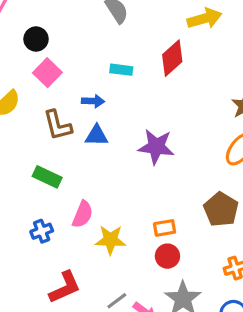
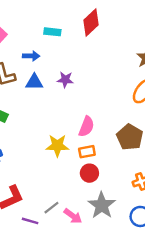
purple star: (156, 147) -> (65, 80), moved, size x0.6
pink semicircle: (83, 214) -> (86, 127), moved
yellow star: (110, 240) -> (57, 146), moved

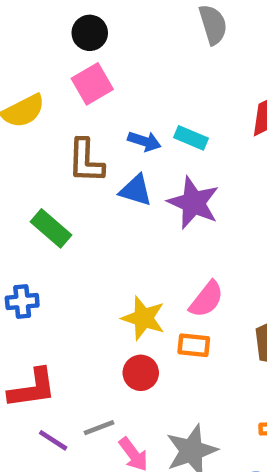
cyan rectangle: (52, 32) -> (191, 138), moved
purple star: (65, 80) -> (193, 203), size x1.6
red circle: (89, 173) -> (141, 373), moved

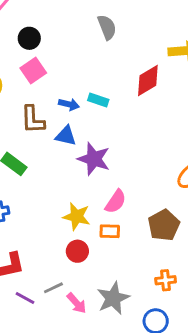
purple star: (193, 203) -> (94, 159), moved

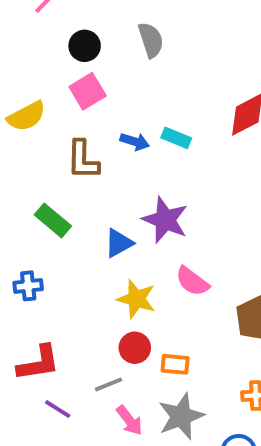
gray semicircle: (107, 27) -> (151, 40), moved
blue triangle: (66, 136) -> (119, 243), moved, turned -45
pink semicircle: (116, 202) -> (192, 281), turned 90
orange rectangle: (110, 231) -> (175, 364), moved
gray line: (53, 288) -> (109, 384), moved

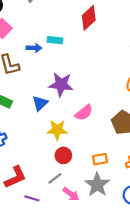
pink semicircle: (192, 281) -> (84, 113), turned -60
orange rectangle: (175, 364) -> (100, 159), moved

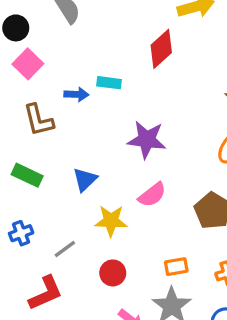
purple star: (61, 84) -> (147, 140), moved
red circle: (63, 155) -> (113, 273), moved
gray line: (55, 178) -> (65, 249), moved

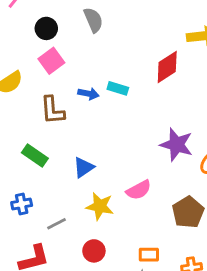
purple star: (147, 140) -> (177, 145), moved

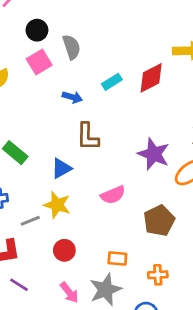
gray semicircle: (93, 20) -> (72, 47), moved
cyan rectangle: (118, 88) -> (112, 82), moved, turned -54
brown L-shape: (52, 110) -> (88, 137), moved
yellow star: (100, 206) -> (57, 205), moved

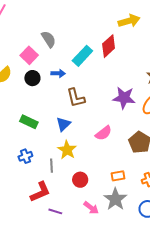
black circle: (37, 30) -> (32, 78), moved
cyan rectangle: (112, 82) -> (82, 56), size x1.5
yellow star: (57, 205) -> (67, 150), turned 30
gray line: (30, 221) -> (52, 166), turned -56

